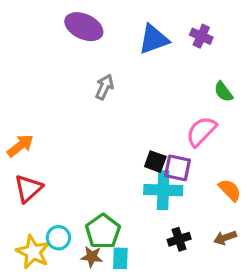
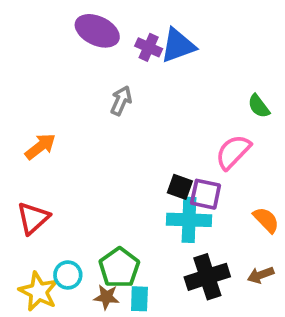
purple cross: (201, 36) -> (149, 47), moved
orange arrow: (20, 146) -> (40, 146), moved
black cross: (179, 239) -> (207, 277), size x1.6

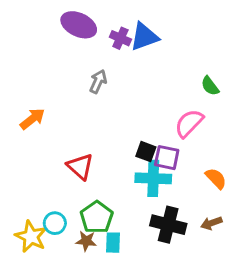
red triangle: (33, 218) -> (80, 166), moved, turned -36
black cross: (207, 277) -> (168, 225), turned 32

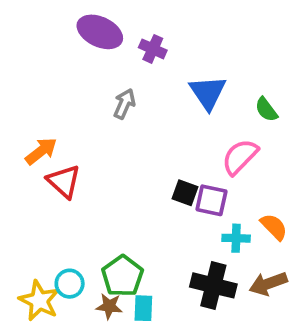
blue triangle: (144, 37) -> (208, 92), moved, turned -44
red triangle: (80, 166) -> (64, 181), moved
cyan cross: (153, 178) -> (236, 238), moved, size x0.6
brown arrow: (211, 223) -> (268, 284), size x1.4

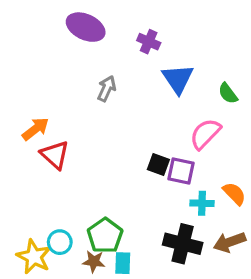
purple cross: (153, 49) -> (149, 42), moved

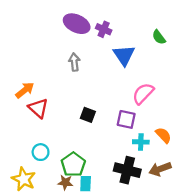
purple ellipse: (86, 27) -> (77, 24), moved
gray arrow: (107, 89) -> (74, 62), turned -30
green semicircle: (228, 93) -> (159, 37), moved
black square: (158, 164) -> (88, 115), moved
cyan circle: (60, 242) -> (41, 152), moved

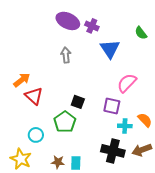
green pentagon: (73, 164) -> (65, 122), moved

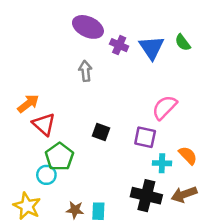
purple cross: (92, 26) -> (119, 45), moved
blue triangle: (110, 49) -> (152, 48), moved
green pentagon: (65, 122) -> (59, 157), moved

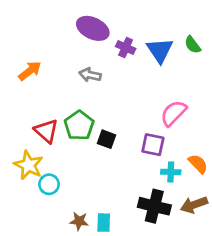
gray arrow: (85, 71) -> (90, 75), turned -72
orange arrow: (28, 104) -> (30, 71), moved
green pentagon: (59, 157) -> (79, 125), moved
yellow star: (27, 206) -> (29, 165), moved

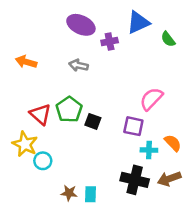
purple cross: (126, 48) -> (110, 42), turned -35
blue triangle: (160, 50) -> (138, 22), moved, turned 40
orange arrow: (30, 71) -> (26, 62), turned -126

